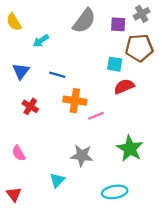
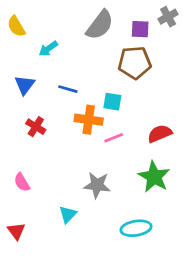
brown pentagon: (139, 48) -> (135, 63), moved
cyan square: (115, 64) -> (112, 102), moved
red semicircle: (124, 86) -> (160, 134), moved

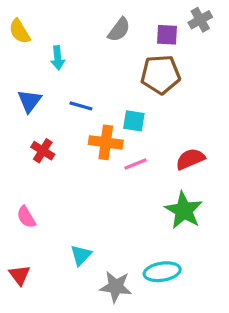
gray semicircle: (100, 25) -> (119, 30), size x0.7
cyan arrow: (48, 49) -> (58, 58), turned -60
gray star: (97, 185) -> (116, 287), moved

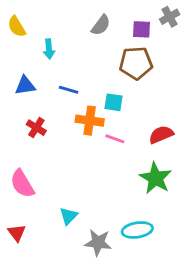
blue triangle: (30, 101) -> (25, 86), turned 45
pink line: (136, 164) -> (115, 139), turned 42
pink semicircle: (26, 217) -> (22, 184), size x1.5

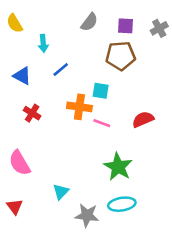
gray cross: (170, 17) -> (159, 28), moved
blue triangle: (25, 86) -> (22, 76), turned 36
blue line: (69, 90) -> (61, 70), moved, turned -56
green star: (156, 178) -> (118, 167), moved

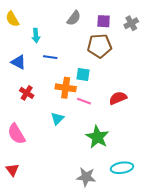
blue line: (61, 70) -> (50, 57), turned 48
cyan triangle: (61, 192) -> (57, 119), moved
cyan ellipse: (122, 204) -> (122, 168), moved
gray star: (87, 215) -> (86, 177), moved

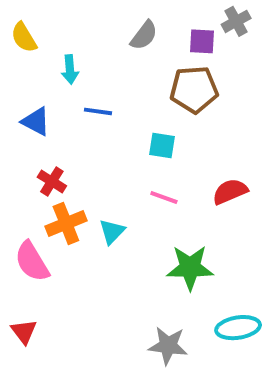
gray cross: (131, 23) -> (236, 21), moved
orange cross: (66, 88) -> (66, 224), moved, turned -30
green star: (97, 137) -> (190, 268), turned -30

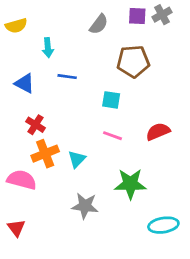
yellow semicircle: (24, 37) -> (16, 26), turned -75
purple square: (202, 41) -> (137, 16), moved
pink semicircle: (32, 262) -> (22, 180), turned 136
gray star: (168, 346) -> (85, 206), moved

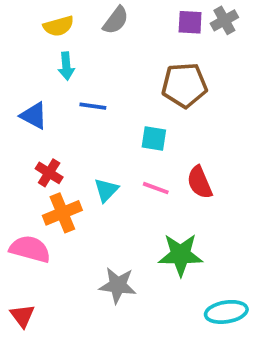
gray semicircle: (99, 24) -> (116, 20), moved
yellow semicircle: (16, 26) -> (59, 26), moved
red semicircle: (158, 132) -> (200, 182), moved, turned -90
cyan triangle: (77, 159) -> (106, 190), moved

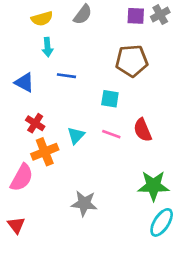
pink semicircle: (30, 249) -> (22, 178), turned 104
green star: (181, 255) -> (153, 186), moved
cyan ellipse: (226, 312) -> (162, 222), turned -48

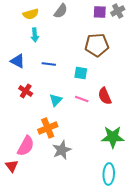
blue line: (66, 76) -> (49, 64), moved
orange cross: (45, 152) -> (48, 128), moved
pink semicircle: (22, 178) -> (26, 146), moved
gray star: (84, 203) -> (62, 150), turned -30
cyan ellipse: (162, 222) -> (109, 174), moved, turned -30

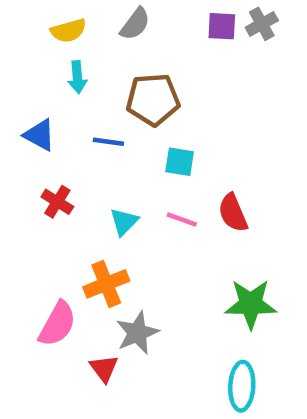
brown pentagon: (97, 45) -> (153, 99), moved
red triangle: (12, 166) -> (104, 368), moved

